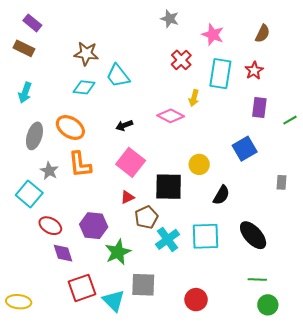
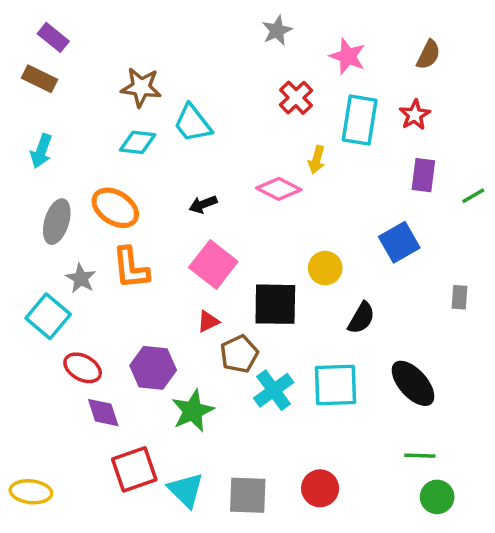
gray star: (170, 19) -> (277, 31), turned 30
gray square: (143, 285) -> (248, 495), moved

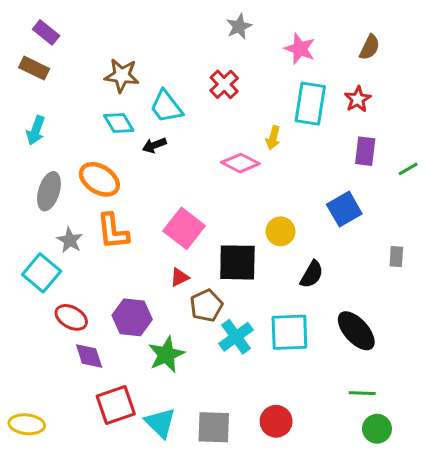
red cross: (296, 98) -> (224, 84), moved
cyan diamond: (138, 142) -> (119, 123), turned 52
black arrow: (203, 204) -> (154, 145), moved

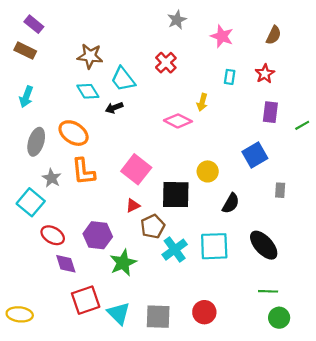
cyan rectangle: (310, 104) -> (230, 77), size x0.5
gray rectangle: (396, 257) -> (280, 190), moved

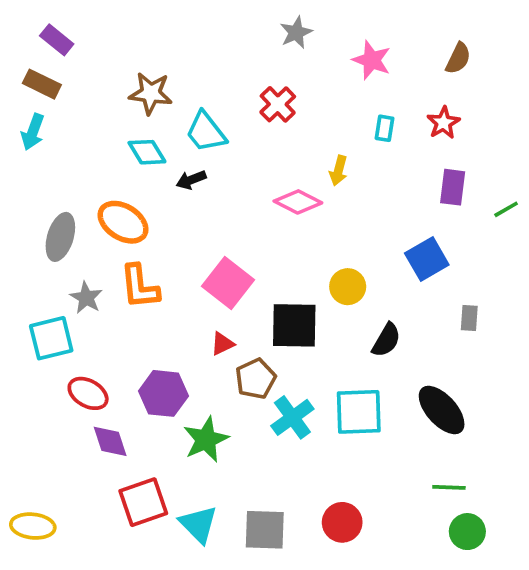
cyan arrow: (26, 97) -> (33, 132), moved
cyan square: (31, 202) -> (51, 338), turned 36

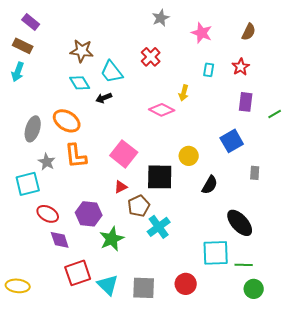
cyan square: (359, 412) -> (216, 253), moved

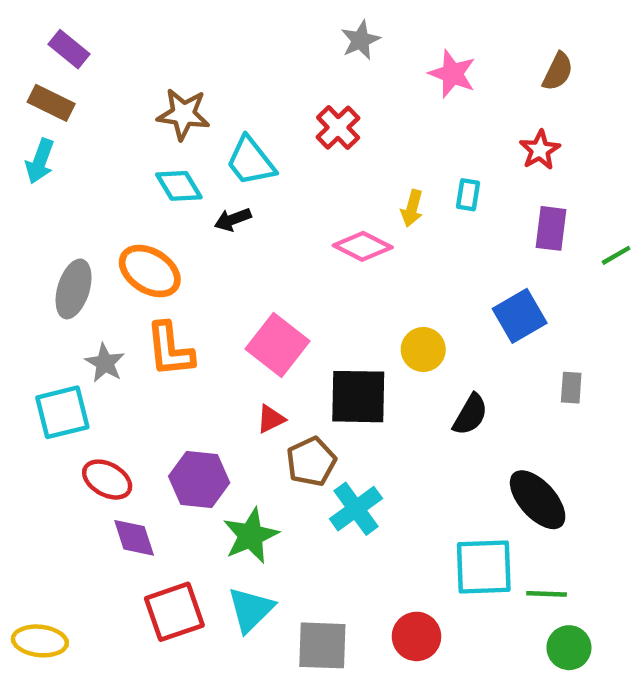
cyan rectangle: (209, 70) -> (468, 195), moved
cyan triangle: (108, 285) -> (251, 610), moved, turned 30

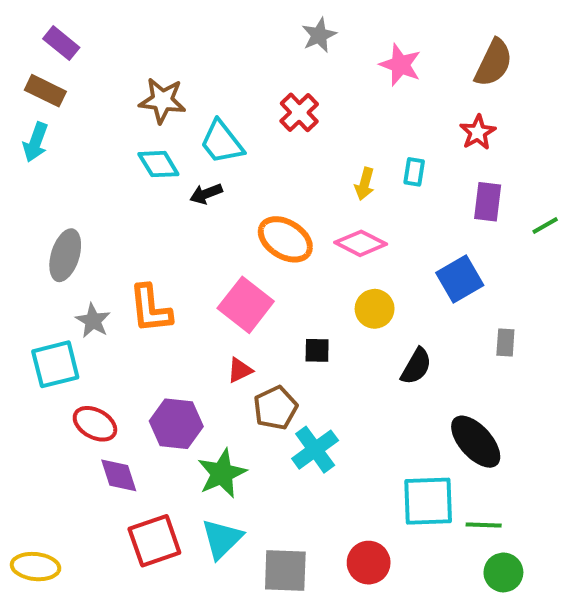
brown semicircle: (558, 72) -> (494, 63), size x1.4
pink diamond: (363, 246) -> (361, 243), moved
orange ellipse: (150, 271) -> (285, 239), moved
black square: (358, 397) -> (317, 350), size x0.5

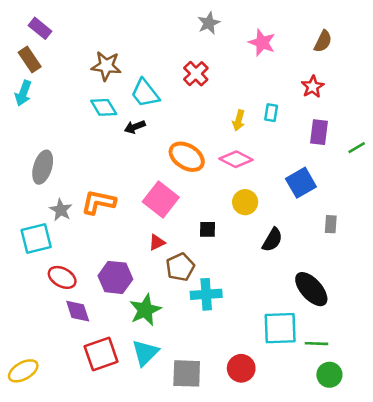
brown semicircle: (494, 63) -> (323, 41), size x0.7
brown rectangle: (45, 91) -> (30, 59), turned 30
orange L-shape: (150, 309) -> (98, 202), turned 108
cyan cross: (315, 450) -> (206, 294), turned 32
yellow ellipse: (35, 567) -> (23, 371), turned -36

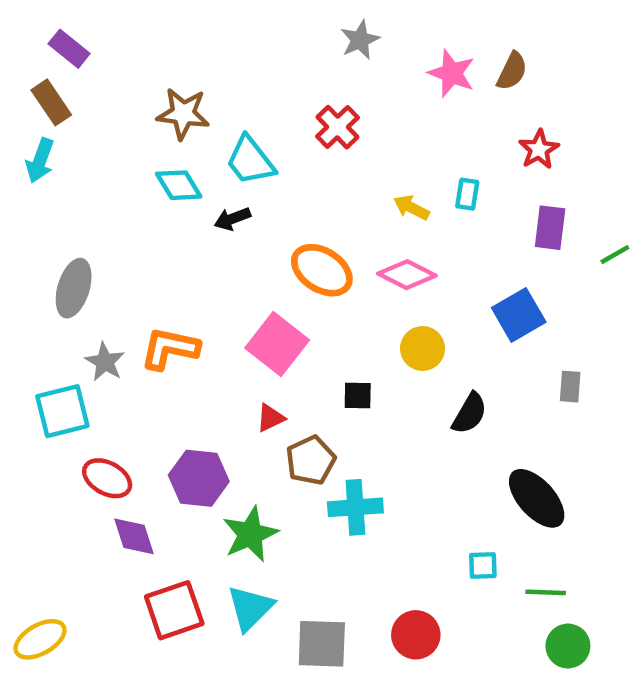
brown semicircle: (323, 41) -> (512, 71), moved
yellow arrow: (239, 120) -> (411, 208), turned 102
cyan square: (280, 328) -> (483, 565), size x0.5

